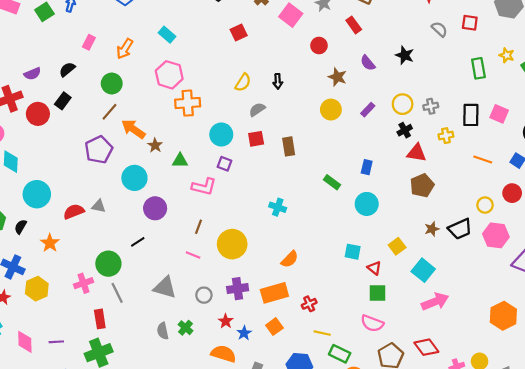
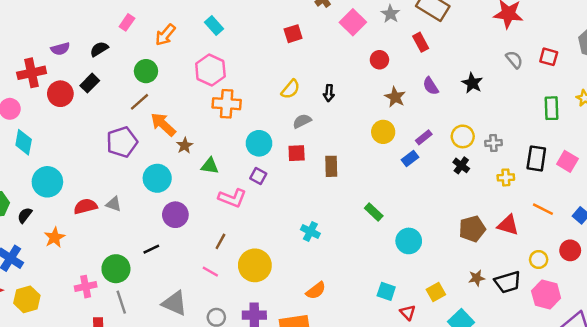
black cross: (405, 130) -> (461, 165), turned -32
red triangle: (417, 153) -> (508, 225), moved
blue rectangle: (367, 167) -> (410, 159), moved, turned 32
yellow hexagon: (37, 289) -> (27, 299), moved

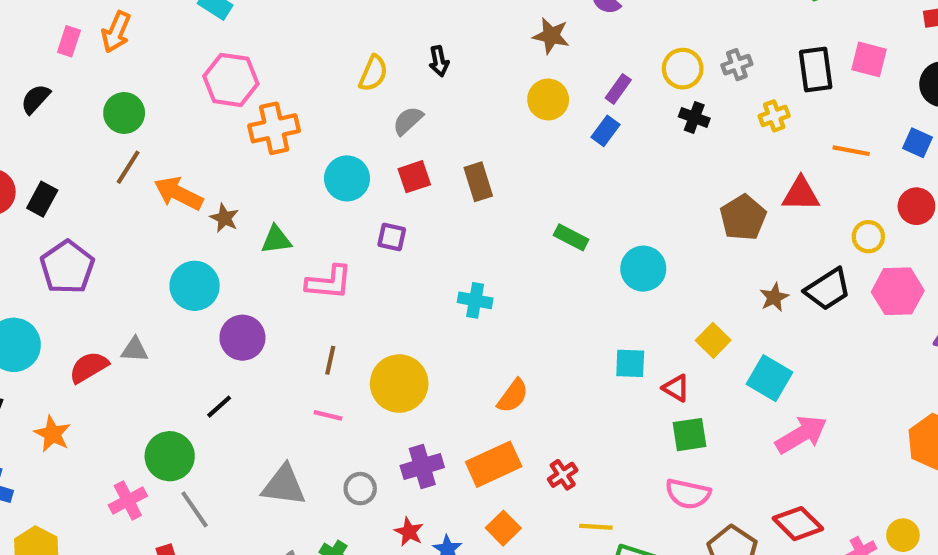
orange arrow: (165, 35) -> (116, 32), moved
black rectangle: (90, 83) -> (42, 199), moved
purple pentagon: (122, 142) -> (67, 267), moved
purple square: (258, 176) -> (392, 237), moved

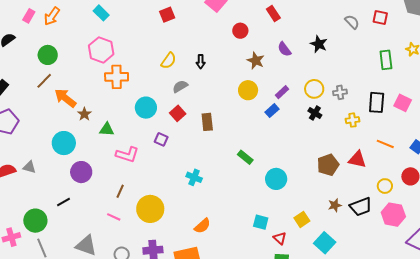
red square: (414, 177) -> (178, 113), turned -35

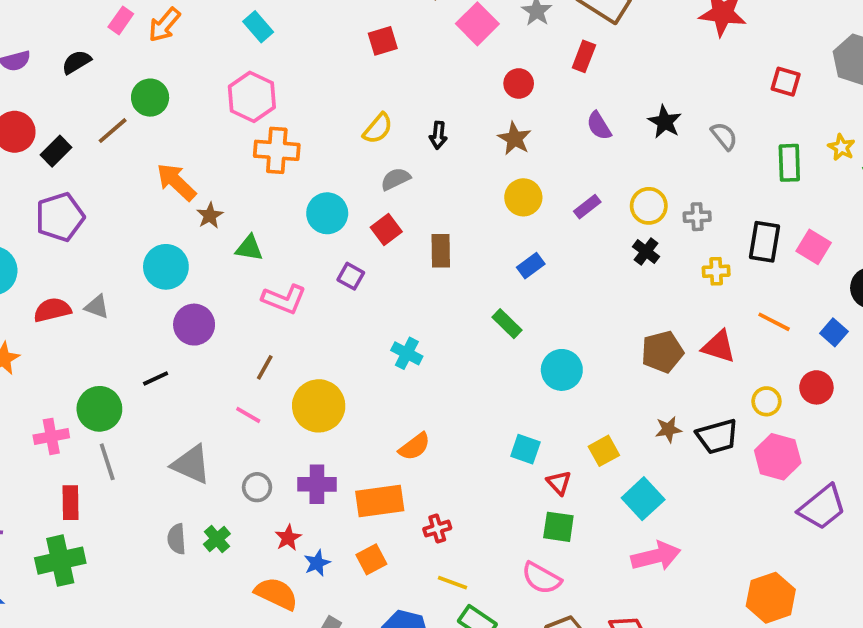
red rectangle: (273, 14) -> (584, 56), turned 49
gray semicircle: (352, 22) -> (724, 136), moved
brown star: (256, 61) -> (515, 139), moved
brown line: (44, 81) -> (113, 131), moved
blue rectangle: (272, 111) -> (531, 266), moved

